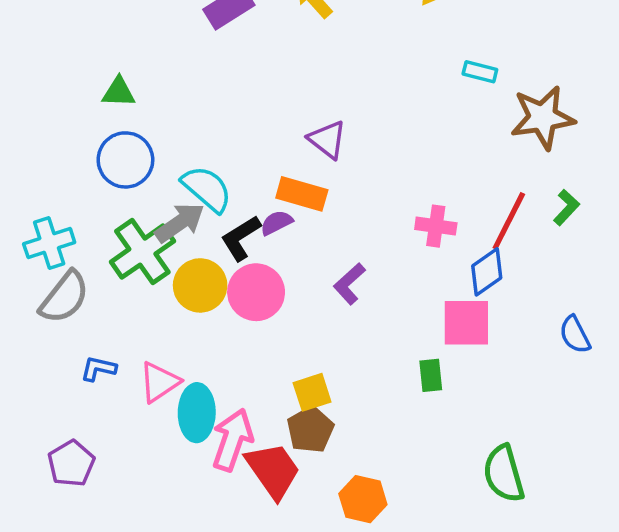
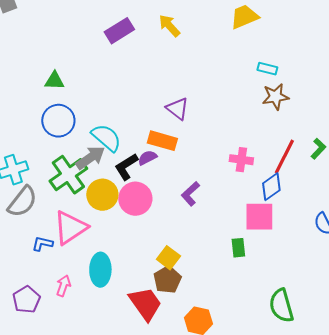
brown star: (543, 118) -> (275, 97), moved, size x0.7
pink triangle: (159, 382) -> (70, 228), moved, size x1.4
yellow square: (312, 392) -> (168, 258), turned -35
pink arrow: (232, 440) -> (63, 286), moved, size x0.6

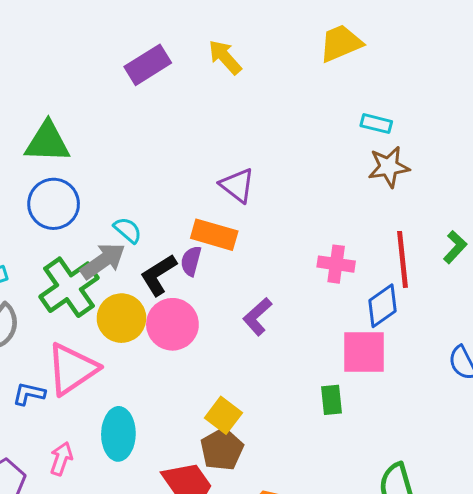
green triangle: (54, 81) -> (47, 142), size x1.5
cyan semicircle: (106, 138) -> (128, 230), size x0.6
red line: (284, 157) -> (403, 259), turned -33
purple semicircle: (147, 158) -> (191, 261), turned -48

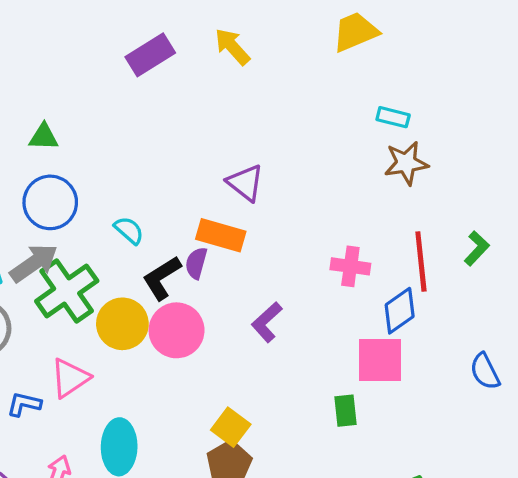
green triangle: (47, 142) -> (44, 137), size x0.6
gray arrow: (103, 261) -> (34, 263), moved
pink triangle: (72, 369) -> (70, 378), size x0.7

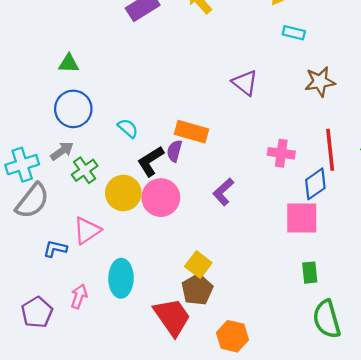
cyan rectangle: (393, 117) -> (294, 33), moved
purple triangle: (245, 183) -> (245, 83), moved
gray arrow: (34, 263) -> (62, 151), size x0.7
green cross: (67, 291) -> (85, 170), size x0.6
green rectangle: (345, 411) -> (310, 273), moved

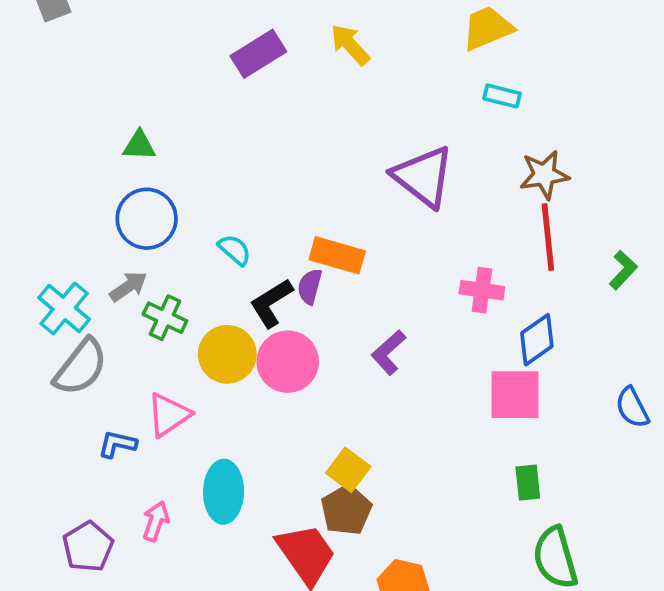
purple triangle: (245, 83) -> (423, 177), size x1.5
red line: (330, 150) -> (548, 237), moved
cyan cross: (22, 165) -> (64, 308), turned -32
green cross: (85, 170) -> (165, 318), turned -30

